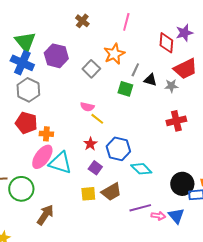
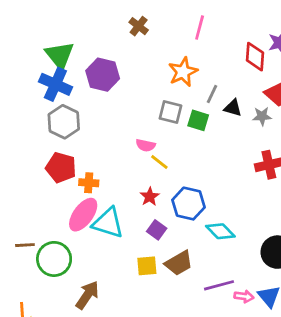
gray square: (91, 69) -> (170, 112), moved, turned -30

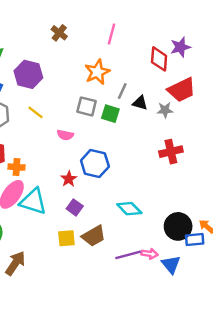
yellow line: (159, 162) -> (36, 112), moved
blue hexagon: (189, 204) -> (95, 163), moved
pink arrow: (244, 296) -> (150, 254), moved

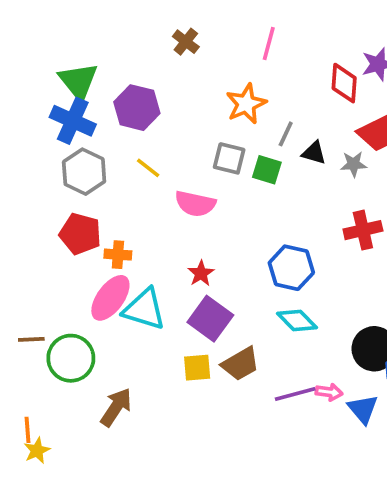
pink semicircle: (65, 135) -> (195, 204), size x1.5
blue hexagon: (95, 163) -> (291, 268), moved
purple square: (75, 207) -> (210, 319), size x1.6

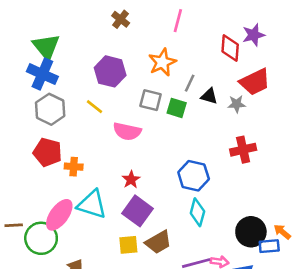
purple hexagon: (137, 108) -> (110, 71), moved
pink ellipse: (110, 298) -> (59, 215), moved
cyan diamond: (297, 321) -> (197, 212), turned 60

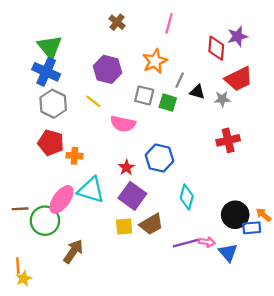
blue hexagon: (194, 176) -> (160, 158), moved

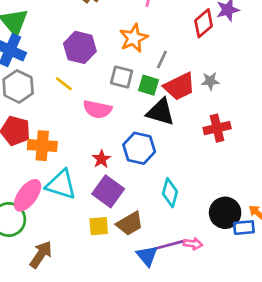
red diamond: (216, 48) -> (204, 23), turned 45
red trapezoid: (239, 79) -> (179, 86), moved
black triangle: (197, 92) -> (161, 112), moved, size x1.6
orange cross: (74, 156) -> (42, 146), size x1.5
blue triangle: (228, 253) -> (147, 256), moved

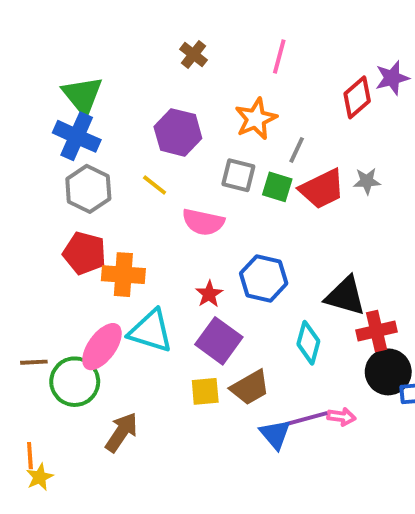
black triangle: (161, 112) -> (345, 296), moved
red cross: (217, 128) -> (377, 331), moved

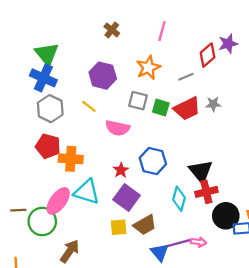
gray line: (297, 150) -> (186, 77), moved, turned 42
black triangle: (345, 296) -> (201, 171), turned 35
red cross: (377, 331) -> (206, 192), moved

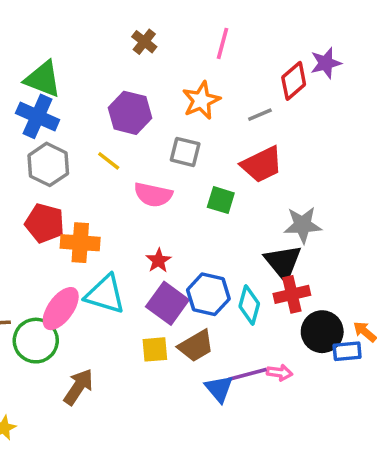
green triangle: (47, 54) -> (43, 79), turned -30
gray star: (213, 104) -> (303, 225), moved, size x1.5
green square: (161, 107) -> (221, 200), moved
blue hexagon: (153, 161) -> (208, 294), moved

